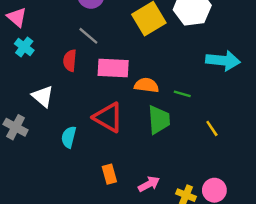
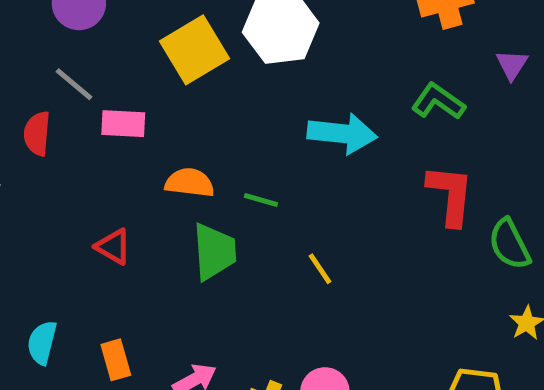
pink rectangle: (113, 68) -> (123, 124), moved, size x0.7
red triangle: (108, 117) -> (113, 247), size x0.6
cyan semicircle: (69, 137) -> (42, 343), moved

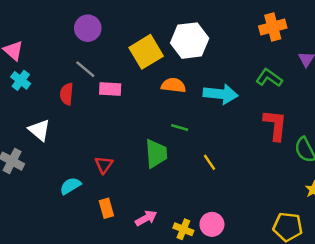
orange semicircle: (190, 183) -> (173, 85), moved
red triangle: (113, 247) -> (104, 165), moved, turned 36
cyan semicircle: (42, 343) -> (70, 186), moved, turned 45

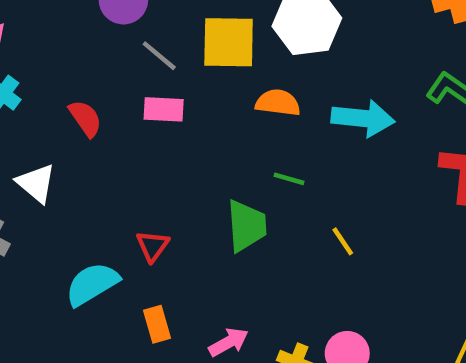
yellow square: (146, 52) -> (229, 42), turned 32
gray line: (85, 69) -> (159, 56), moved
red semicircle: (67, 94) -> (85, 118), turned 140
cyan semicircle: (70, 186) -> (92, 284), size x1.4

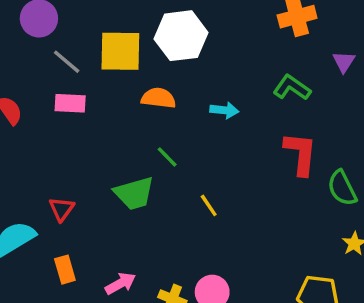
cyan arrow: (363, 118) -> (224, 110), size x0.6
green line: (289, 179) -> (167, 157), turned 30
green trapezoid: (246, 226) -> (134, 193), turned 78

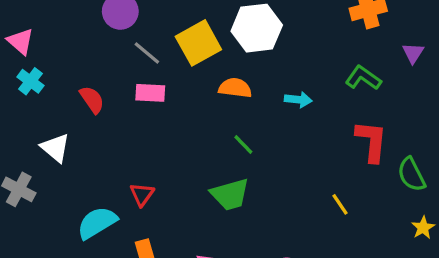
yellow square: (120, 51) -> (198, 43), turned -30
green trapezoid: (134, 193) -> (230, 194), moved
yellow line: (209, 205) -> (340, 204), moved

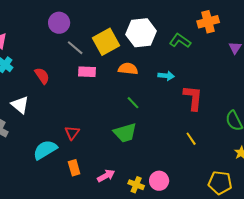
green L-shape: (363, 78) -> (180, 41), moved
pink rectangle: (150, 93) -> (87, 72), moved
red L-shape: (372, 141) -> (193, 98), moved

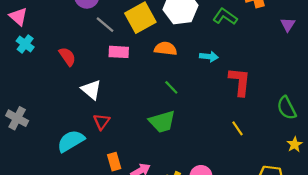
white triangle: (20, 105) -> (91, 90), moved
orange rectangle: (74, 168) -> (114, 162), moved

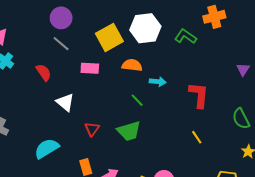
gray line: (105, 25) -> (61, 44), moved
purple triangle: (288, 25) -> (243, 69), moved
cyan arrow: (209, 57) -> (158, 82), moved
red triangle: (102, 122) -> (92, 129), moved

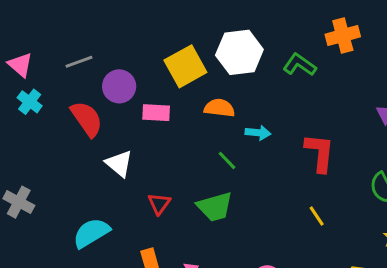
purple circle: (61, 18) -> (119, 86), moved
gray line: (61, 44) -> (79, 62), moved, turned -60
red semicircle: (44, 72) -> (87, 119), size x1.4

